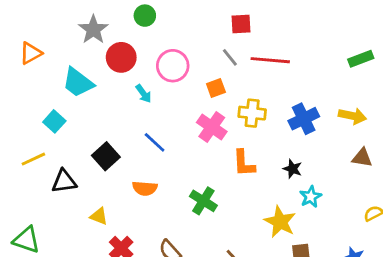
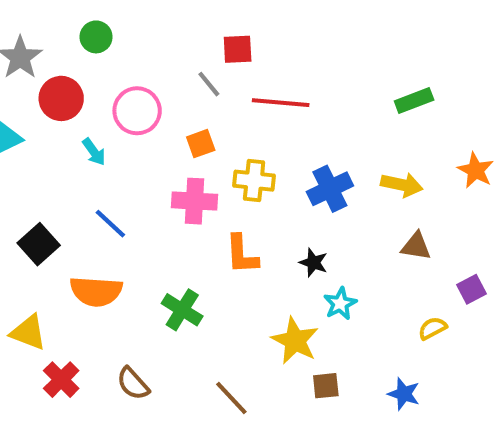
gray line: (230, 57) -> (209, 84), moved
pink cross: (212, 127) -> (195, 201), turned -32
orange semicircle: (145, 188) -> (96, 291), size x1.4
yellow triangle: (99, 216) -> (28, 332), size x1.4

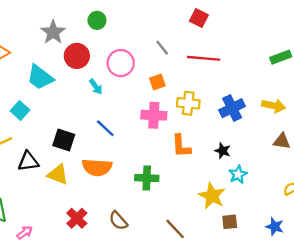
red square: (238, 49) -> (199, 18), moved, turned 30
black square: (39, 244) -> (64, 140), turned -30
green cross: (182, 310) -> (147, 178), turned -30
yellow triangle: (28, 332) -> (58, 174), moved

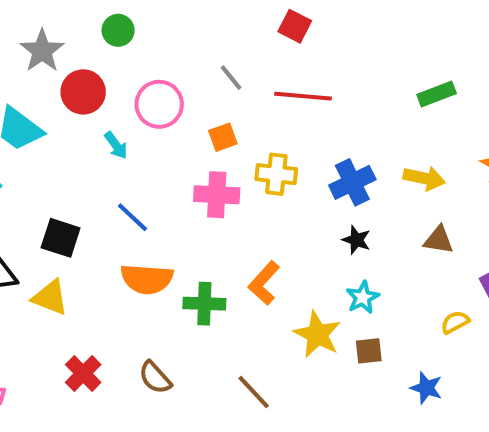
orange L-shape: (181, 146) -> (264, 283), moved, turned 45
black star: (223, 151) -> (356, 240), moved
orange semicircle: (97, 167) -> (147, 279), moved
brown square: (230, 222) -> (369, 351), moved

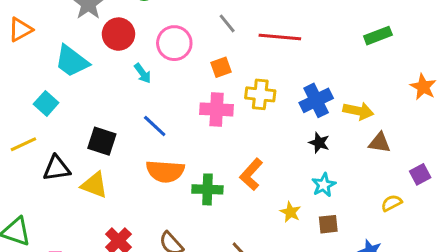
yellow arrow: (424, 178) -> (358, 111), moved
yellow star: (317, 334) -> (290, 212), size x0.6

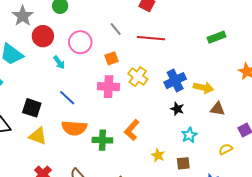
yellow cross: (260, 94) -> (138, 77), turned 30
yellow triangle: (94, 185) -> (38, 136), moved
cyan star: (324, 185) -> (189, 135), moved

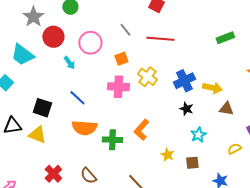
yellow triangle: (38, 136) -> (37, 135), moved

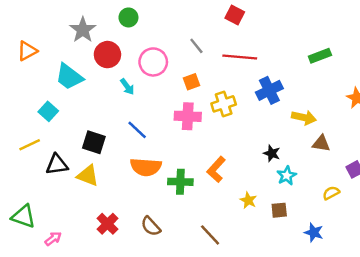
yellow cross: (147, 77) -> (224, 104), turned 36
blue cross: (184, 81) -> (269, 90), moved
black star: (186, 109) -> (272, 153), moved

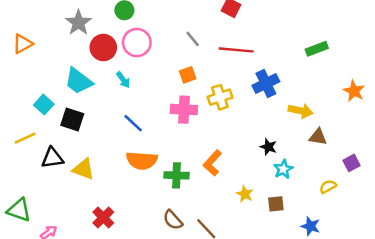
pink circle: (153, 62) -> (137, 43), moved
cyan trapezoid: (69, 77) -> (78, 81), moved
black square: (94, 142) -> (72, 119), moved
brown semicircle: (151, 226) -> (173, 220), moved

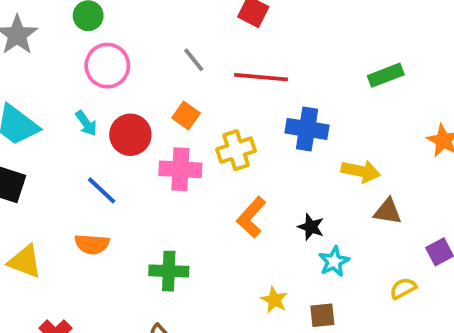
red circle: (103, 48) -> (130, 135), moved
orange square: (188, 75) -> (186, 116), turned -35
blue cross: (266, 83) -> (307, 129), turned 35
orange semicircle: (142, 160) -> (92, 244), moved, size x0.7
orange L-shape: (213, 163) -> (251, 217), moved

